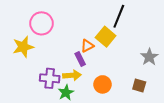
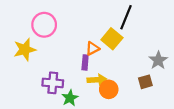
purple rectangle: (80, 59) -> (85, 62), turned 32
yellow arrow: (72, 75) -> (97, 80), moved
brown square: (139, 85) -> (145, 82), moved, turned -32

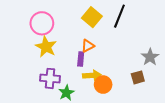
yellow square: (112, 39) -> (92, 17), moved
yellow star: (25, 50) -> (46, 47), moved, turned -30

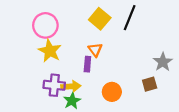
orange triangle: (88, 46) -> (95, 50), turned -40
yellow arrow: (92, 75) -> (71, 86), moved

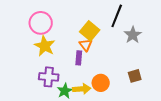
yellow square: (100, 19) -> (90, 31), moved
gray star: (163, 62) -> (133, 35), moved
yellow arrow: (71, 86) -> (82, 89), moved

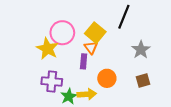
pink circle: (41, 23) -> (62, 33), moved
gray star: (133, 35) -> (141, 50), moved
orange circle: (101, 83) -> (107, 78), moved

